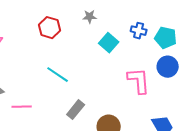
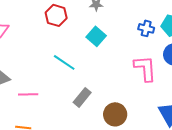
blue cross: (139, 31) -> (146, 28), moved
cyan square: (109, 43) -> (96, 36), moved

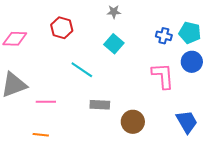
red hexagon: (56, 15) -> (62, 28), moved
gray rectangle: (82, 97) -> (100, 105), turned 54

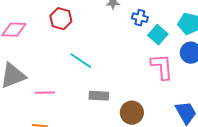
blue cross: (164, 36) -> (140, 18), moved
cyan square: (114, 44) -> (158, 35), moved

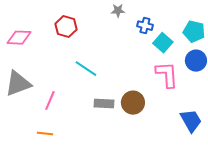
pink line: (45, 93) -> (50, 101), turned -66
brown circle: (132, 113) -> (133, 103), moved

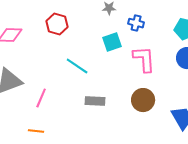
cyan square: (163, 43) -> (112, 42), moved, turned 30
pink L-shape: (167, 75) -> (144, 59), moved
brown circle: (133, 103) -> (143, 100), moved

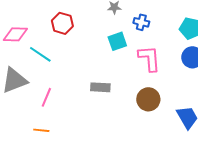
cyan line: (77, 66) -> (40, 54), moved
gray rectangle: (95, 101) -> (100, 87), moved

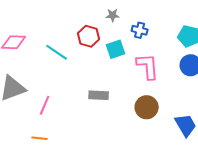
red hexagon: (62, 23) -> (89, 36), moved
cyan line: (40, 54) -> (57, 52), moved

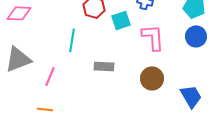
cyan line: (57, 52) -> (72, 40), moved, turned 65

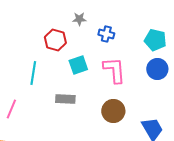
cyan square: (121, 20) -> (78, 65), moved

